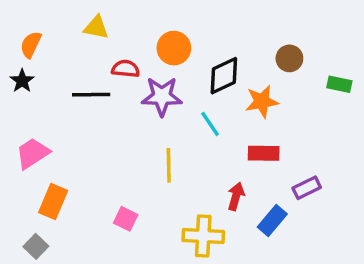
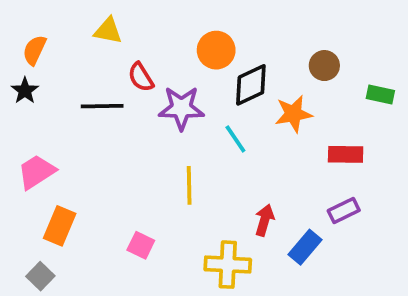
orange circle: (174, 48) -> (216, 50), moved
red semicircle: (126, 69) -> (141, 77), turned -128
red rectangle: (264, 153) -> (346, 154), moved

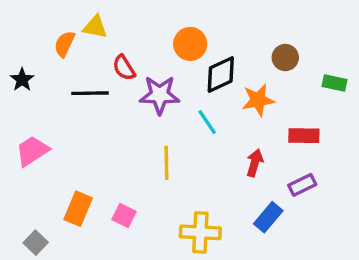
orange semicircle: (35, 50) -> (65, 44), moved
red arrow: (264, 220) -> (255, 163), moved
orange rectangle: (60, 226) -> (78, 209), moved

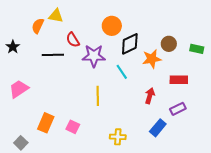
brown circle: (285, 58) -> (169, 44), moved
yellow cross: (200, 232) -> (118, 137), size x0.7

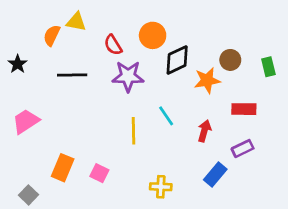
red semicircle: (73, 40) -> (113, 45), moved
green rectangle: (197, 49) -> (268, 67), turned 64
cyan line: (122, 72) -> (166, 116), moved

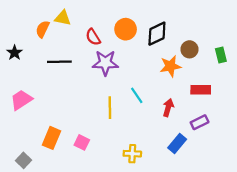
black diamond: (177, 60) -> (157, 34), moved

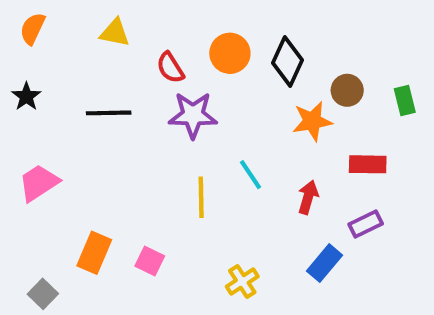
orange semicircle: (43, 29) -> (33, 29), moved
black diamond: (157, 34) -> (288, 62), turned -40
yellow cross: (132, 154) -> (242, 282), turned -36

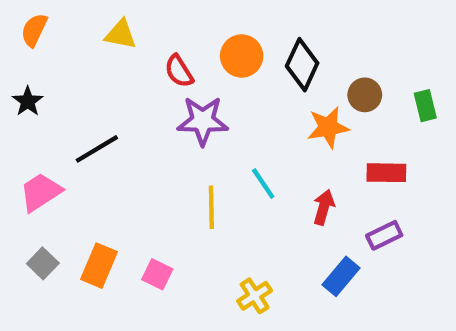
black line: (109, 113) -> (97, 149), moved, turned -30
gray square: (43, 294) -> (43, 263), moved

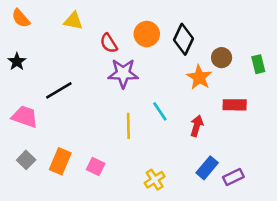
orange semicircle: (34, 30) -> (21, 18), turned -66
orange star: (328, 127) -> (199, 77), turned -30
pink trapezoid: (41, 192) -> (25, 117), turned 52
purple rectangle: (384, 235) -> (233, 177), moved

